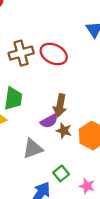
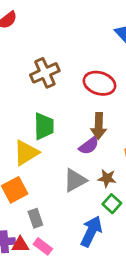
red ellipse: (54, 54) -> (99, 83), moved
brown star: (64, 131) -> (107, 178), moved

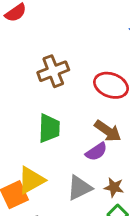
brown arrow: (99, 126) -> (108, 131), turned -60
yellow triangle: (26, 153) -> (31, 180), moved

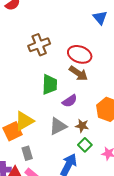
green trapezoid: (49, 128) -> (50, 85), moved
brown arrow: (108, 131) -> (78, 73), moved

